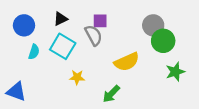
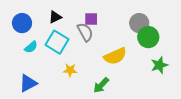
cyan semicircle: (34, 52) -> (31, 47), turned 32
blue triangle: (16, 92) -> (28, 83), moved, turned -48

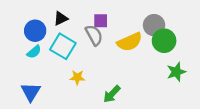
blue circle: (22, 23) -> (35, 31), moved
yellow semicircle: (115, 56) -> (130, 42), moved
blue triangle: (28, 83) -> (31, 92), turned -30

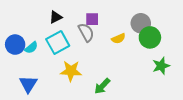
blue circle: (35, 31) -> (15, 45), moved
yellow semicircle: (130, 42) -> (118, 38), size x0.6
cyan square: (63, 46) -> (58, 43), turned 30
yellow star: (77, 77) -> (71, 71), size x1.5

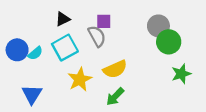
yellow semicircle: (118, 38) -> (115, 69), moved, size x1.5
yellow star: (71, 71) -> (80, 79), turned -30

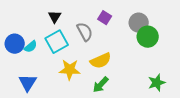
black triangle: (63, 19) -> (55, 17), turned -32
purple square: (104, 21) -> (105, 18), moved, turned 32
green star: (181, 74) -> (157, 83), moved
yellow star: (80, 79) -> (70, 70), turned 30

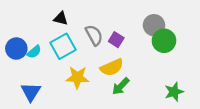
black triangle: (55, 17) -> (61, 19), turned -48
purple square: (105, 18) -> (116, 40), moved
green arrow: (101, 85) -> (121, 86), moved

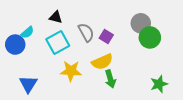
cyan semicircle: (34, 52) -> (27, 32), moved
green arrow: (121, 86) -> (110, 79), turned -60

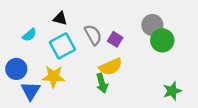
blue circle: (15, 45) -> (16, 69), moved
yellow star: (71, 71) -> (54, 77), moved
green arrow: (110, 79) -> (102, 83), moved

